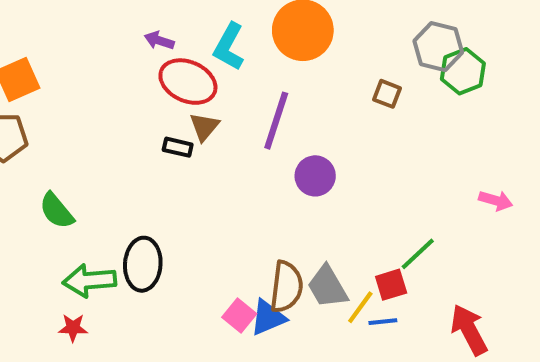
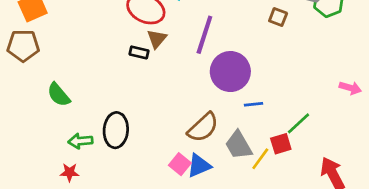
purple circle: (315, 176) -> (230, 72), size x1.5
green arrow: (89, 281) -> (80, 141), size x0.7
brown semicircle: (286, 287) -> (203, 127), moved, turned 40
blue line: (383, 322) -> (254, 104), moved

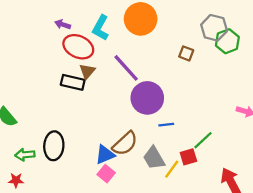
purple line: (204, 35) -> (126, 68), turned -60
black rectangle: (139, 52) -> (73, 82), size x1.5
blue triangle: (199, 166) -> (105, 155), moved

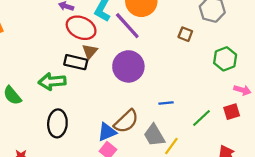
green hexagon: (227, 41) -> (225, 59), moved
purple line: (126, 68) -> (127, 26), moved
purple circle: (147, 98) -> (128, 66), moved
green arrow: (25, 155) -> (52, 81), moved, size x1.4
red square: (188, 157) -> (232, 112), moved

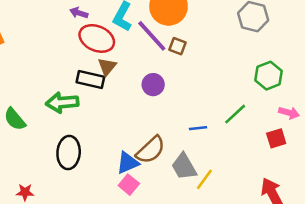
brown square: (185, 34) -> (177, 46), moved
purple circle: (128, 66) -> (153, 85), size x0.6
green line: (201, 118) -> (235, 114), moved

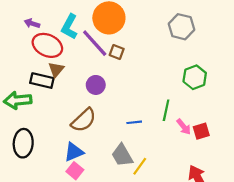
pink arrow: (289, 113) -> (184, 127), moved, turned 35
green line: (235, 114) -> (166, 110), turned -35
brown semicircle: (151, 150) -> (84, 120), moved

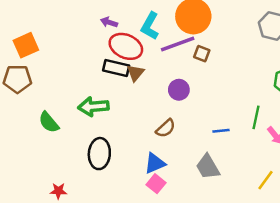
purple line: (95, 43) -> (178, 44), turned -68
black rectangle: (42, 81) -> (116, 68), moved
brown semicircle: (84, 120) -> (166, 128), size x0.7
yellow line: (140, 166) -> (266, 180), moved

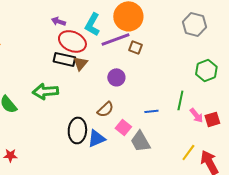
black ellipse: (99, 154) -> (77, 130), moved
pink square: (156, 184) -> (123, 127), moved
red star: (58, 191) -> (10, 155), moved

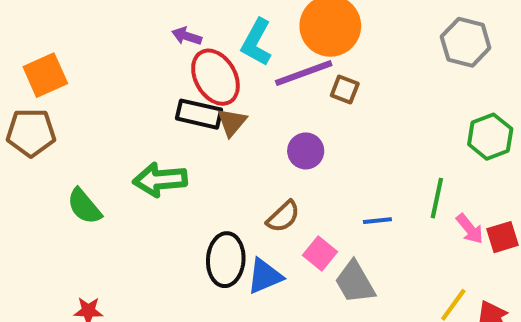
red ellipse: (72, 41) -> (215, 77), turned 36

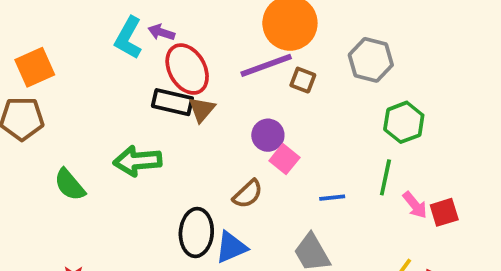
cyan L-shape: (256, 42) -> (128, 38), moved
gray hexagon: (466, 42) -> (371, 60), moved
green hexagon: (490, 137) -> (404, 122), moved
pink square: (320, 253) -> (284, 159), moved

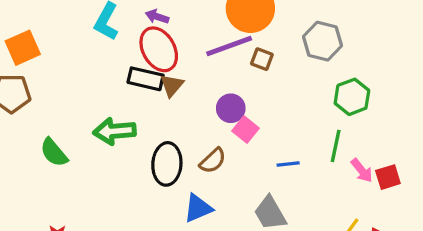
purple arrow: (161, 32) -> (157, 17), moved
black ellipse: (196, 232) -> (167, 164), moved

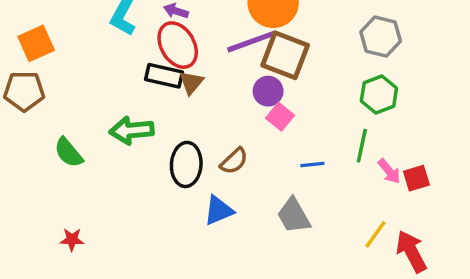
gray hexagon: (322, 41) -> (381, 37), moved
brown square: (262, 59) -> (285, 55), size x2.0
purple circle: (231, 108) -> (268, 91), moved
pink square: (245, 130) -> (280, 117), moved

